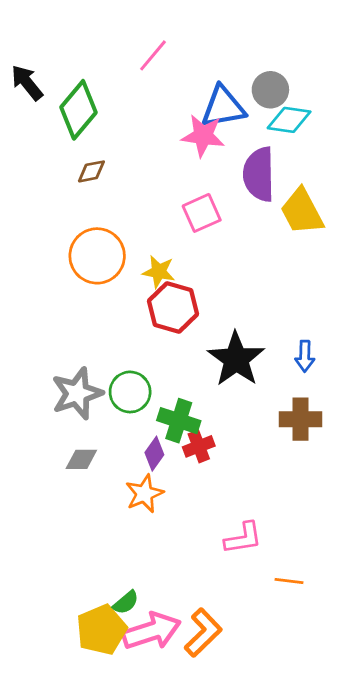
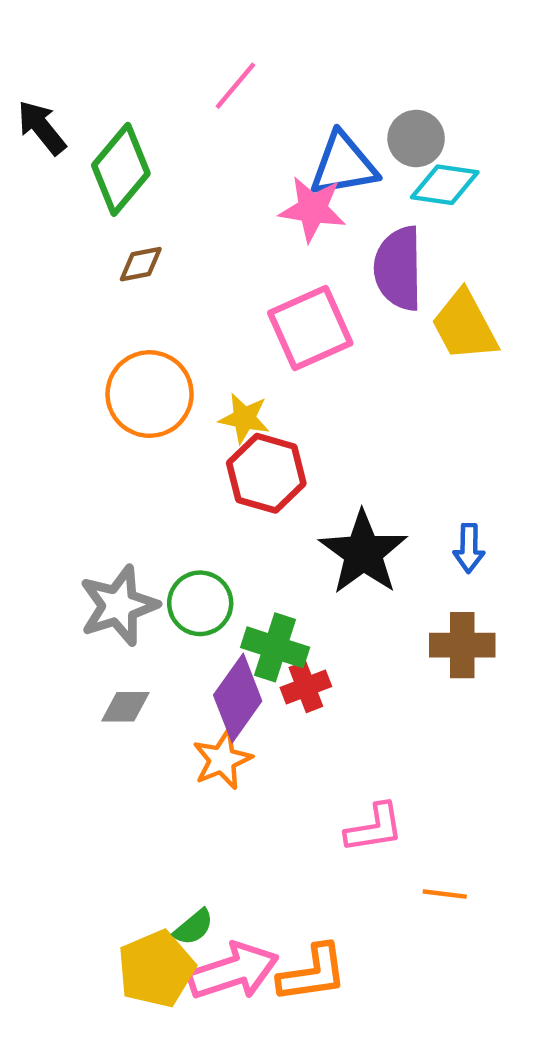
pink square: (202, 213) -> (310, 328), size x1.4
purple diamond: (154, 454) -> (238, 698), size x1.6
orange L-shape: (203, 633) -> (313, 973), turned 36

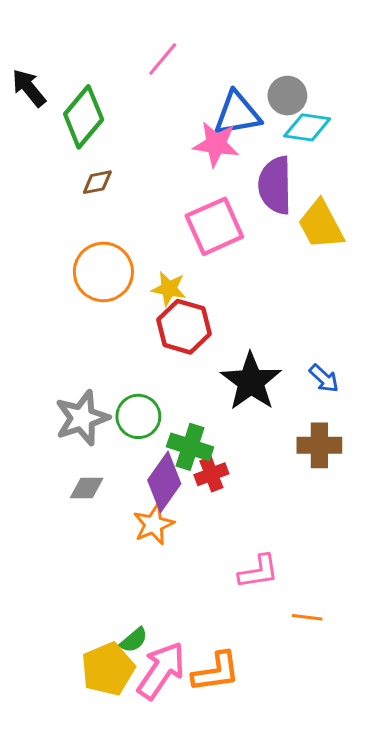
blue arrow: (469, 548) -> (324, 378), turned -48
pink arrow: (233, 971) -> (161, 670), turned -38

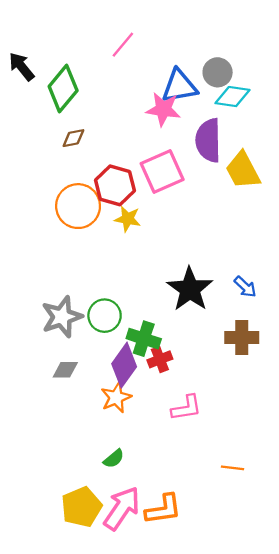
red hexagon: (184, 327) -> (115, 185), moved
pink L-shape: (259, 572) -> (186, 408), moved
green semicircle: (134, 640) -> (114, 459), moved

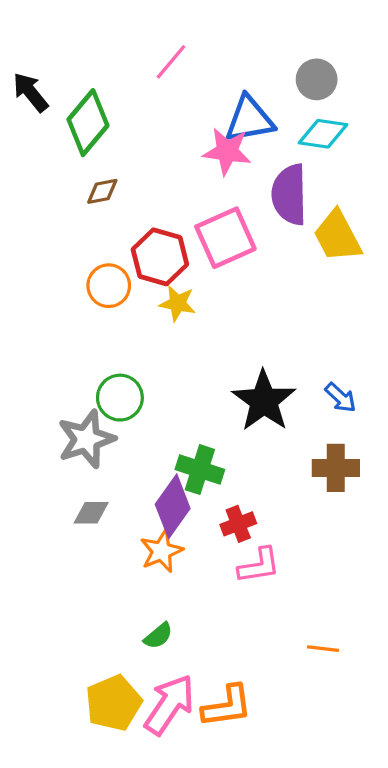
gray circle: (218, 72) -> (317, 79), moved
orange circle: (78, 206) -> (109, 286), size x0.7
green circle: (105, 316) -> (120, 398), moved
red cross: (160, 359) -> (238, 524), moved

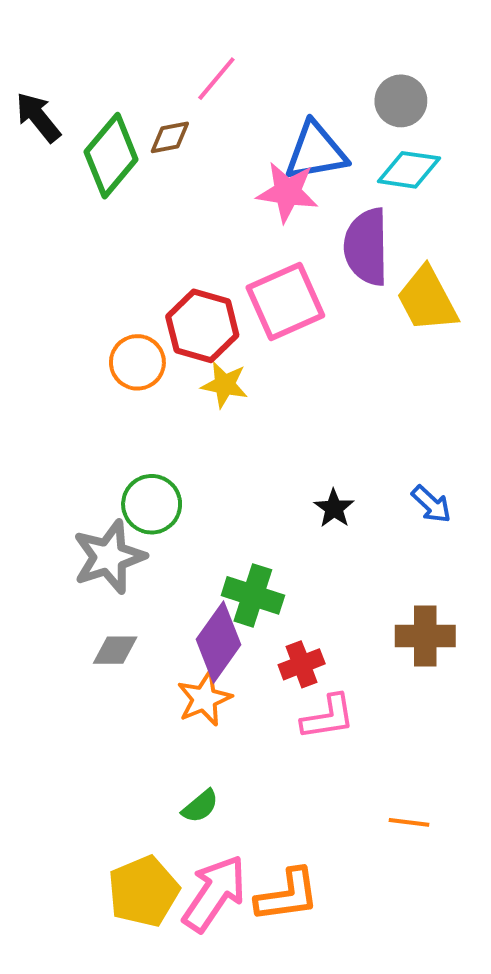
brown diamond: (102, 191) -> (170, 137), moved
black star: (264, 401) -> (334, 508), size x0.5
brown cross: (336, 468) -> (425, 636), moved

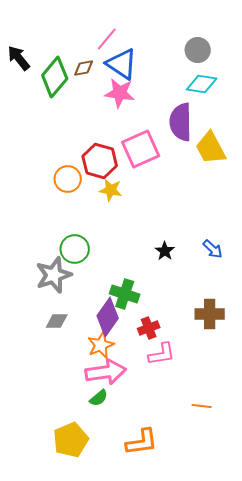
blue triangle: (316, 152) -> (122, 64), moved, turned 44
pink star: (287, 192) -> (120, 93), moved
pink arrow: (214, 893) -> (106, 372), moved, turned 48

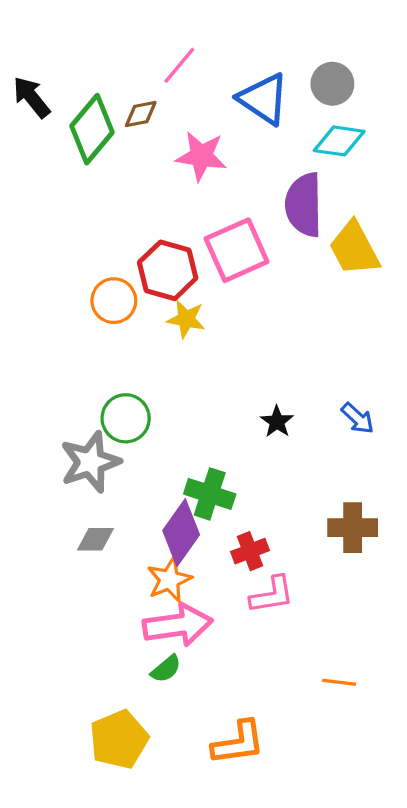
blue triangle: (122, 64) -> (263, 99), moved

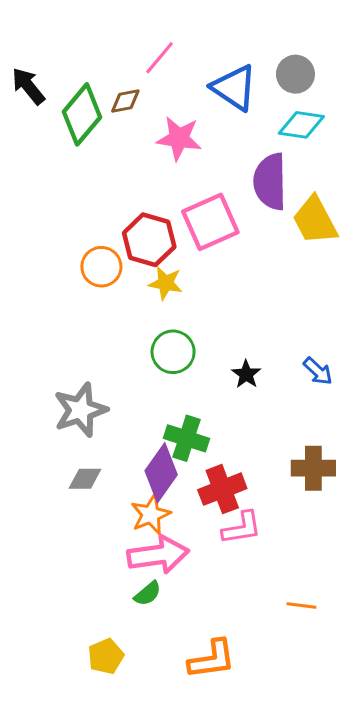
green circle: (126, 418) -> (173, 352), moved
red cross: (250, 551) -> (222, 489), size x1.4
yellow pentagon: (119, 739) -> (106, 656), size x0.7

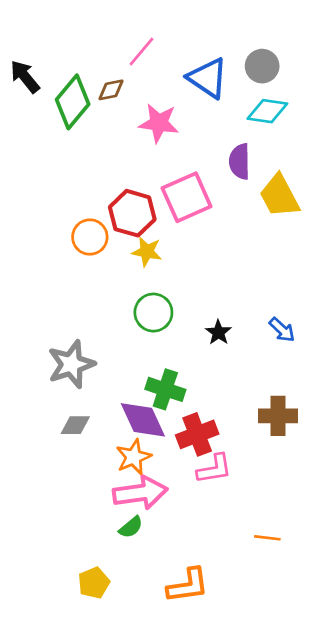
purple semicircle: (270, 182) -> (240, 161), size x0.7
purple diamond: (161, 473) -> (143, 420), turned -60

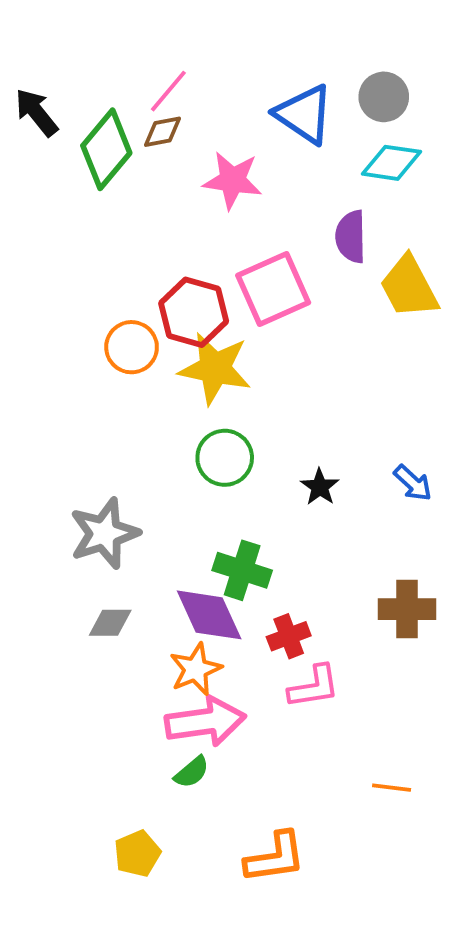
pink line: (142, 51) -> (168, 91), moved
yellow star: (147, 252) -> (215, 369), size x1.6
red cross: (197, 434) -> (289, 636), size x0.7

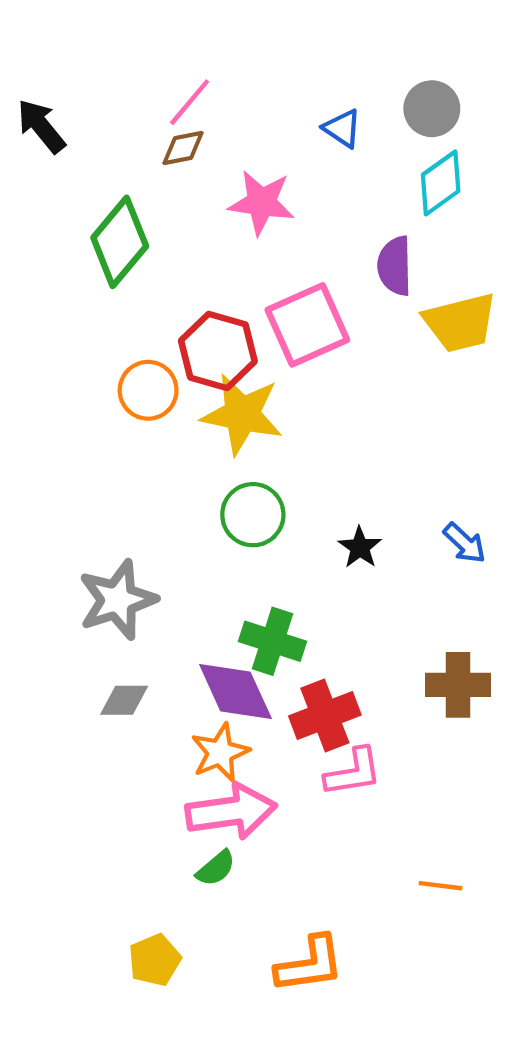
blue triangle: (304, 114) -> (342, 128), size x0.6
green diamond: (106, 149) -> (120, 242), moved
cyan diamond: (392, 163) -> (441, 183), turned -44
yellow trapezoid: (409, 287) -> (460, 323), turned -76
red cross: (289, 636) -> (325, 715), size x1.4

